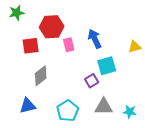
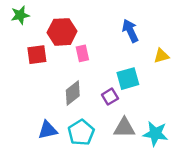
blue arrow: (95, 39) -> (130, 31), moved
gray diamond: (41, 76) -> (73, 93), moved
blue triangle: (28, 106) -> (48, 130), moved
cyan star: (130, 112) -> (155, 134), size x1.5

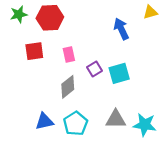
red hexagon: (62, 32) -> (50, 18), moved
pink rectangle: (82, 53) -> (69, 54), moved
yellow triangle: (161, 56) -> (150, 12), moved
purple square: (110, 97) -> (95, 69), moved

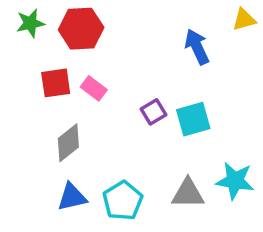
pink rectangle: (69, 54) -> (94, 88), moved, turned -40
gray diamond: (68, 87) -> (68, 143), moved
cyan star: (145, 125) -> (235, 181), moved

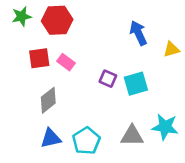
yellow triangle: (244, 20) -> (171, 49), moved
purple square: (153, 112) -> (108, 79), turned -36

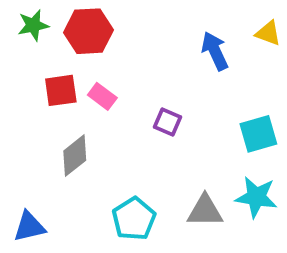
yellow triangle: (171, 49) -> (268, 33), moved, turned 36
cyan square: (136, 84) -> (258, 134), moved
blue triangle: (51, 138) -> (29, 227), moved

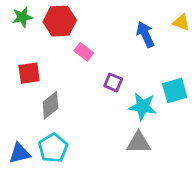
red square: (61, 90) -> (29, 73), moved
pink rectangle: (102, 96) -> (84, 52), moved
cyan star: (256, 197) -> (143, 107), moved
cyan pentagon: (134, 219) -> (53, 148), moved

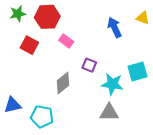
red square: (29, 73) -> (29, 45), moved, turned 36
gray diamond: (50, 105) -> (63, 83), moved
cyan pentagon: (53, 148) -> (42, 117), turned -30
blue triangle: (20, 153) -> (13, 105), moved

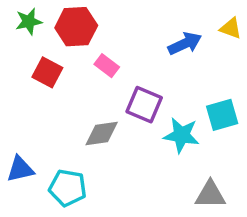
blue arrow: (114, 27) -> (185, 44), turned 90
purple square: (89, 65) -> (144, 105), size x1.5
gray diamond: (63, 83) -> (102, 134), turned 30
gray triangle: (109, 112) -> (210, 195), moved

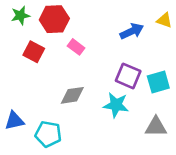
purple square: (144, 105) -> (128, 76), moved
cyan star: (181, 135) -> (116, 105), moved
gray triangle: (210, 195) -> (156, 127), moved

